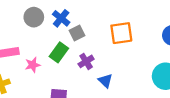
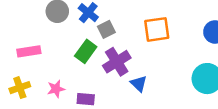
purple cross: (86, 61) -> (117, 62), size x1.5
pink star: (33, 65) -> (56, 89), moved

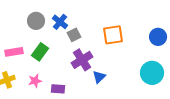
green rectangle: (86, 51) -> (40, 52), moved
blue triangle: (139, 84) -> (99, 77), turned 32

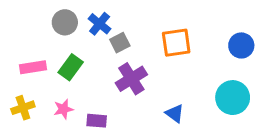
blue triangle: (99, 77) -> (175, 113), moved, turned -40

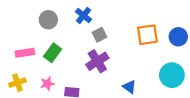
blue cross: (100, 24) -> (83, 15), moved
gray square: (120, 43) -> (99, 35), moved
orange square: (176, 43) -> (147, 35), moved

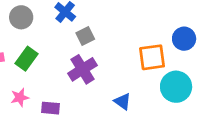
orange square: (147, 35) -> (152, 57), moved

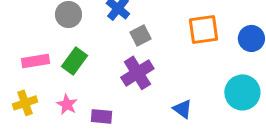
orange square: (152, 57) -> (203, 29), moved
pink star: (20, 97) -> (67, 104), turned -30

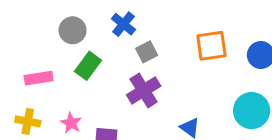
green rectangle: (74, 61) -> (88, 66), moved
yellow cross: (25, 103) -> (28, 121), turned 30

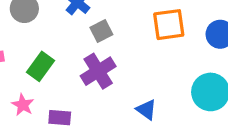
green rectangle: (88, 66) -> (40, 66), moved

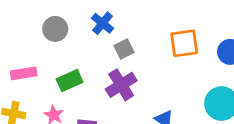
green rectangle: (40, 66) -> (70, 81), turned 30

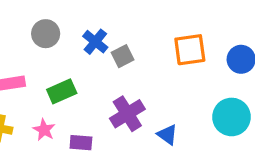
blue cross: (103, 23) -> (95, 42), moved
purple cross: (121, 85) -> (127, 114), moved

